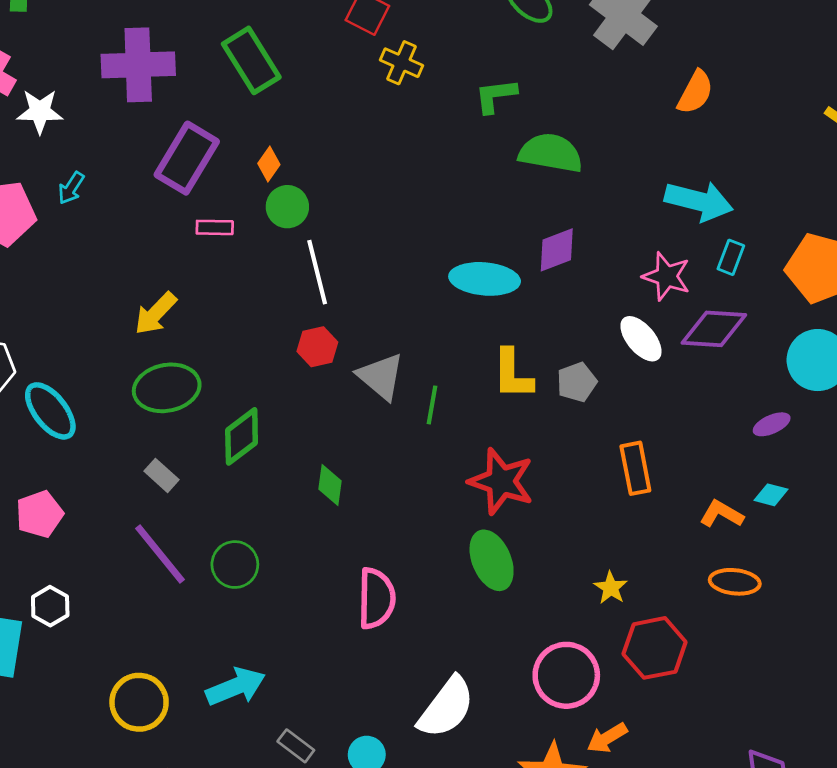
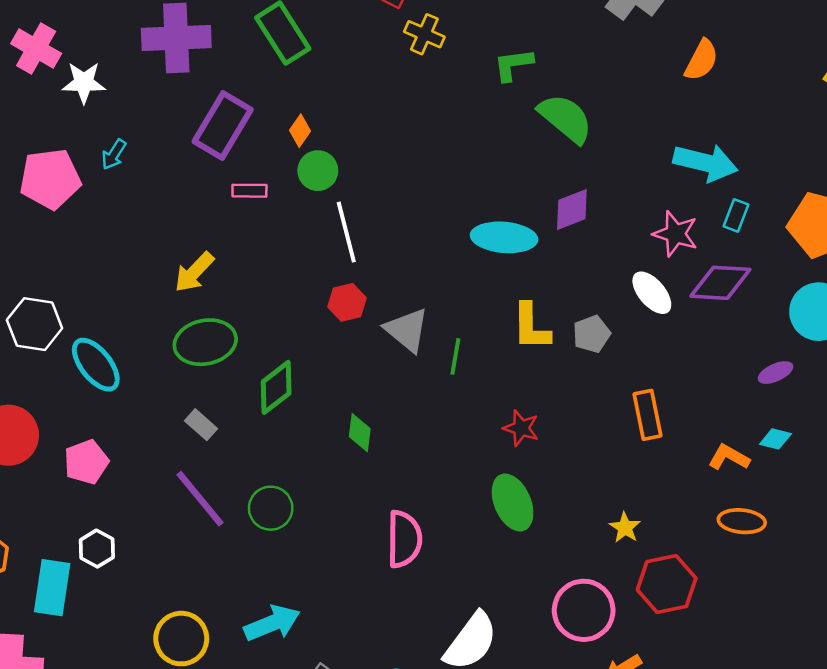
green semicircle: (551, 153) -> (566, 118), turned 30
red star: (501, 481) -> (521, 428), size x0.6

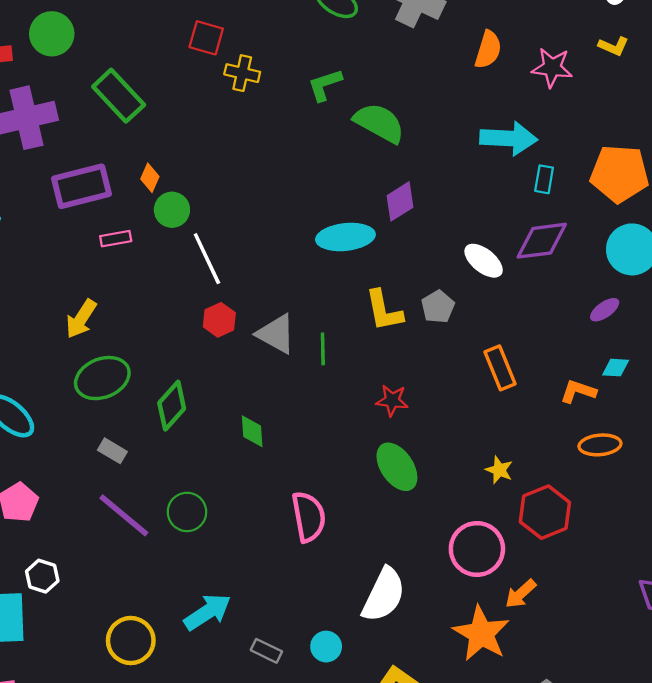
purple rectangle: (223, 126) -> (81, 186), turned 56
pink star: (675, 234) -> (552, 68), moved

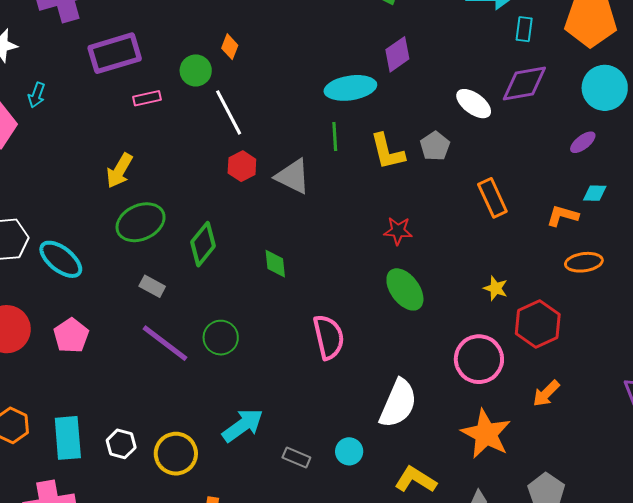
orange diamond: (150, 178) -> (230, 47), moved
green line: (323, 349) -> (335, 136), moved
white hexagon: (42, 576) -> (121, 444), moved
orange arrow: (521, 594) -> (546, 393), moved

